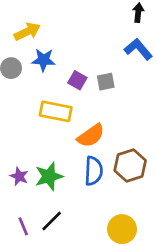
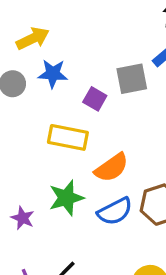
gray square: (106, 82) -> (132, 79), moved, size x1.4
blue semicircle: (94, 171) -> (115, 211), turned 60
green star: (49, 176) -> (66, 198), moved

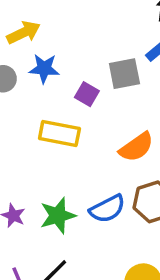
orange semicircle: (112, 168) -> (136, 147), moved
green star: (66, 198) -> (58, 216), moved

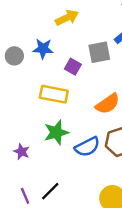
yellow arrow: (24, 33) -> (67, 18), moved
green star: (58, 216) -> (56, 132), moved

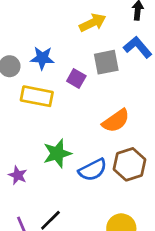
yellow arrow: (67, 18) -> (93, 23), moved
yellow rectangle: (54, 94) -> (37, 96), moved

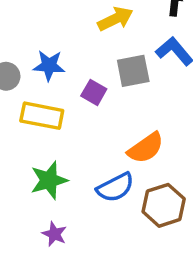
green star: (57, 153) -> (49, 180), moved
blue semicircle: (93, 170) -> (115, 187), moved
purple star: (18, 175) -> (54, 234), moved

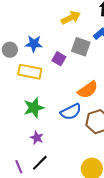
gray square: (133, 71) -> (81, 47), turned 30

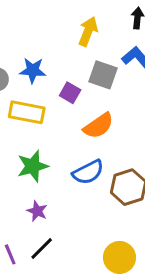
yellow arrow: (71, 18) -> (88, 31), turned -42
orange semicircle: (88, 90) -> (99, 126), moved

